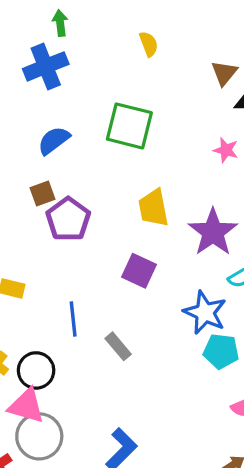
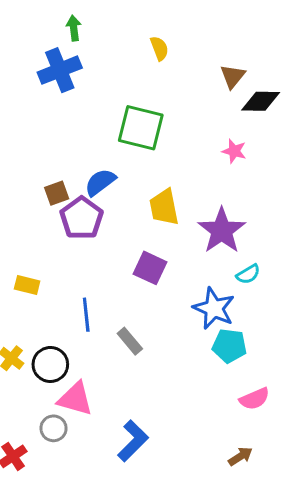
blue semicircle: (54, 140) -> (100, 182), moved
pink triangle: (26, 406) -> (75, 399), moved
gray circle: (39, 436) -> (53, 428), size x0.6

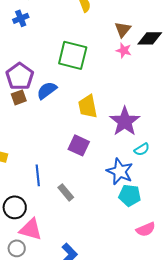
blue cross: (60, 70) -> (21, 18), size x0.6
brown triangle: (233, 76) -> (123, 29), moved
pink star: (234, 151) -> (124, 50), moved
purple pentagon: (82, 218) -> (20, 76), moved

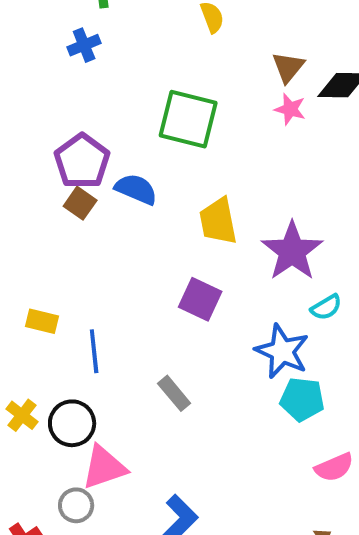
blue semicircle: (47, 90) -> (136, 189), turned 60
brown square: (19, 97) -> (80, 203), turned -35
blue line: (38, 175) -> (94, 351), moved
pink triangle: (31, 229) -> (104, 467), turned -35

